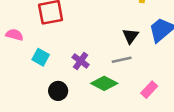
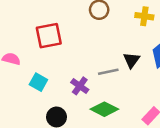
gray line: (122, 60) -> (108, 72), moved

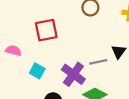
purple cross: (80, 86) -> (73, 74), size x1.5

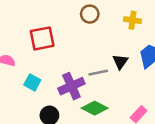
purple cross: (73, 74) -> (71, 86), turned 30

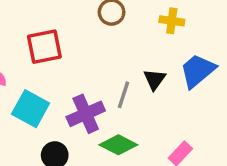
gray line: (98, 73) -> (124, 95), turned -60
cyan square: (32, 82) -> (31, 109), size x1.5

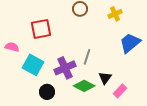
yellow cross: (172, 21) -> (115, 14), turned -32
black triangle: (155, 79) -> (105, 78), moved

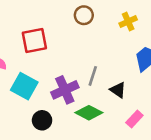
black triangle: (105, 78) -> (118, 90), moved, turned -32

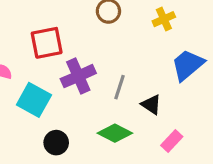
purple cross: (65, 90) -> (78, 76), moved

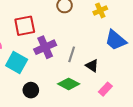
blue trapezoid: (188, 65) -> (116, 40), turned -100

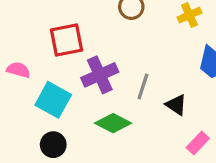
green diamond: (69, 84) -> (113, 123), moved
black circle: (31, 90) -> (53, 145), moved

